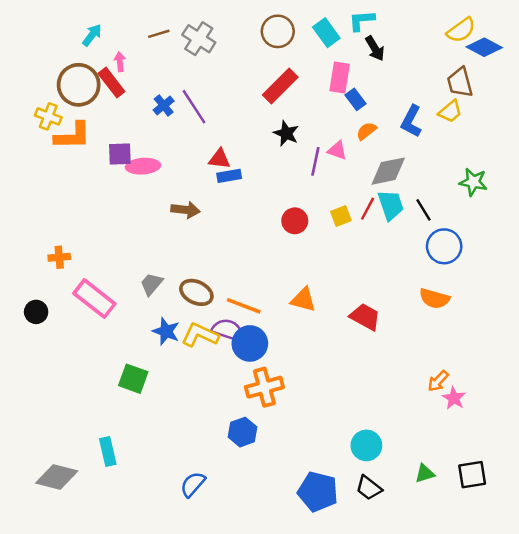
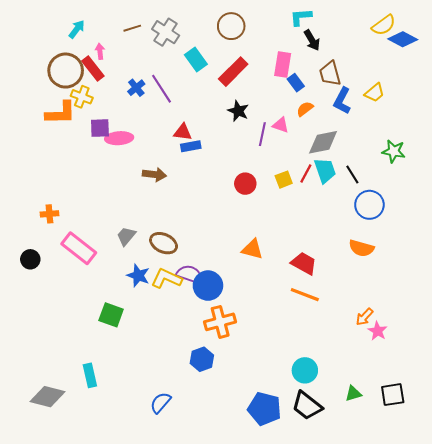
cyan rectangle: (326, 33) -> (196, 59), moved
brown trapezoid: (460, 82) -> (330, 74), moved
yellow cross: (48, 116) -> (82, 97), moved
orange line: (244, 306) -> (305, 295), moved
black trapezoid: (369, 488) -> (307, 406), size x1.4

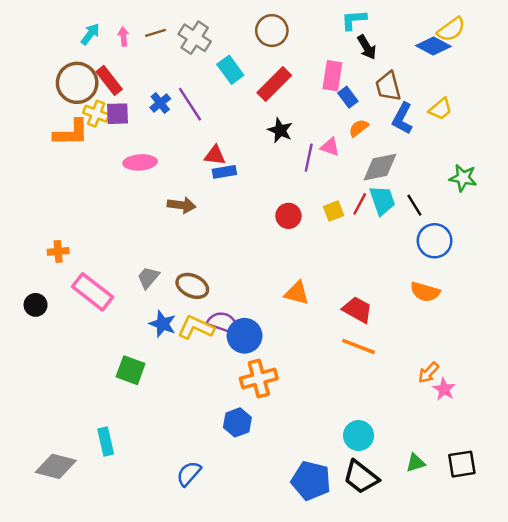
blue diamond: (403, 39) -> (433, 46), moved
pink arrow: (100, 51) -> (123, 37), moved
purple square: (100, 128) -> (117, 114), moved

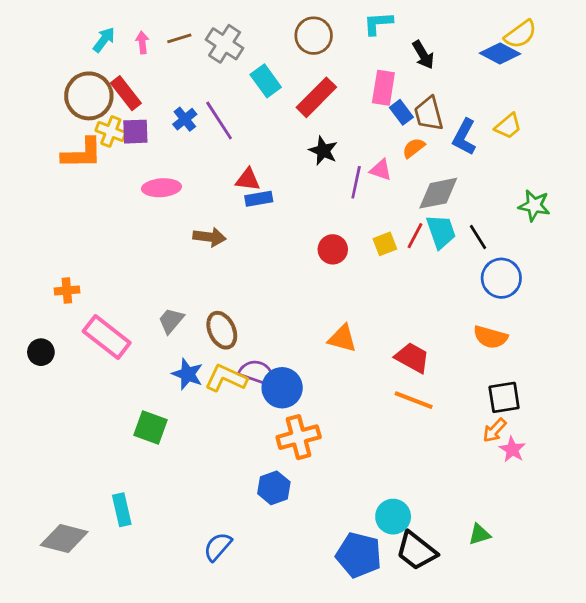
cyan L-shape: (354, 20) -> (378, 23), moved
brown trapezoid: (388, 86) -> (429, 114), moved
brown ellipse: (192, 286) -> (222, 330), turned 40
cyan circle: (359, 436) -> (393, 517), moved
black square: (462, 464) -> (504, 397), moved

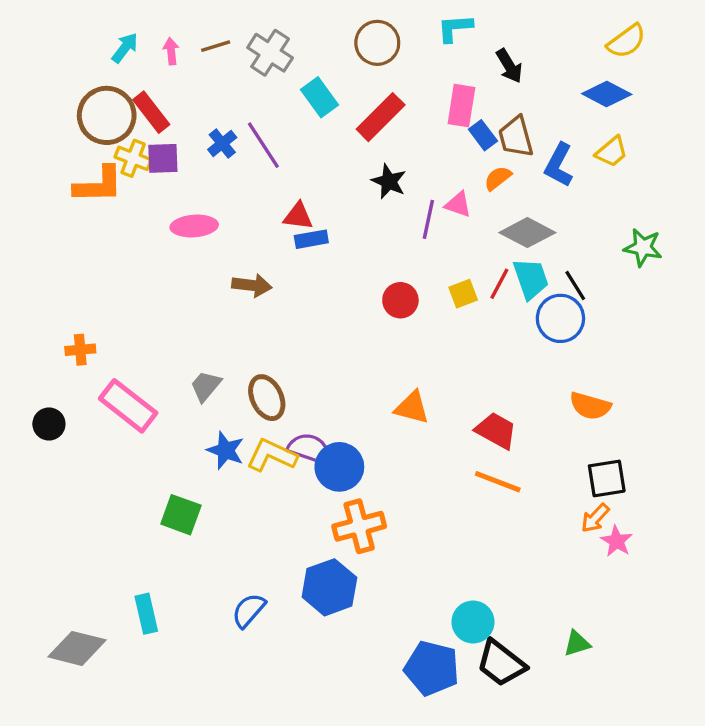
blue diamond: (500, 53) -> (607, 94), moved
gray diamond: (438, 193) -> (527, 233), turned 39
blue circle: (501, 278) -> (560, 318), moved
blue hexagon: (274, 488) -> (329, 587), size x1.4
blue semicircle: (218, 547) -> (249, 610), moved

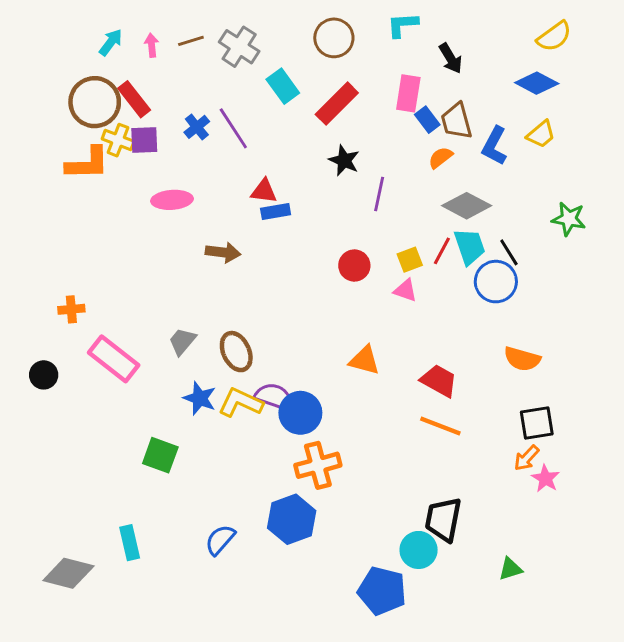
pink triangle: (458, 205) -> (405, 290), moved
black trapezoid: (501, 663) -> (443, 519), moved, turned 63

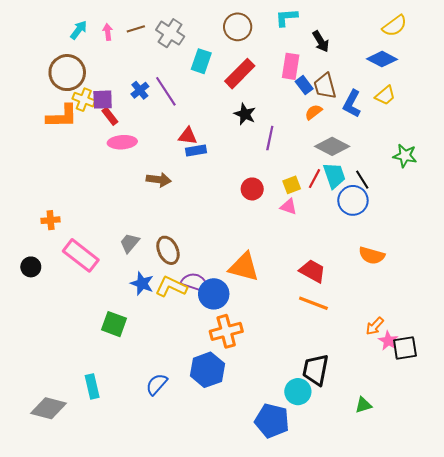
cyan rectangle: (283, 86) -> (201, 61), turned 55
red rectangle: (134, 99) -> (110, 116), moved, size x0.7
orange triangle: (365, 360) -> (244, 267), moved, size x1.4
black square: (537, 423) -> (405, 348), moved

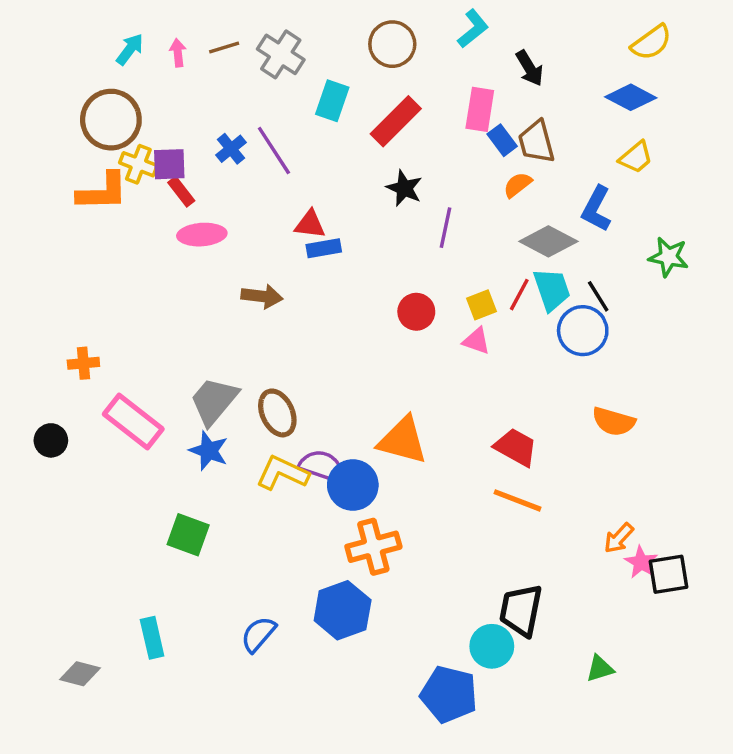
cyan L-shape: (286, 18) -> (473, 29), turned 145
blue L-shape: (352, 104) -> (596, 209), moved
gray trapezoid: (130, 243) -> (214, 401), size x1.5
blue star: (142, 284) -> (209, 451), moved
gray diamond: (48, 408) -> (80, 674), size x0.7

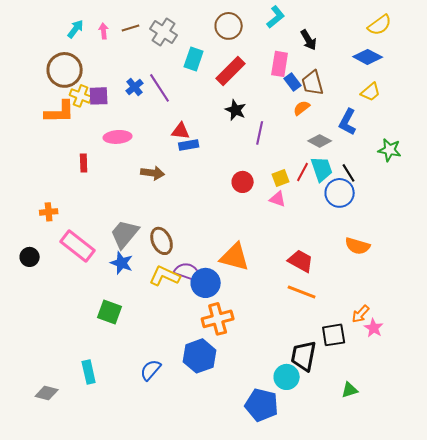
red rectangle: (181, 192) -> (84, 163), moved, turned 36
gray diamond: (548, 241) -> (320, 141), size x0.7
black square: (668, 574) -> (334, 335), moved

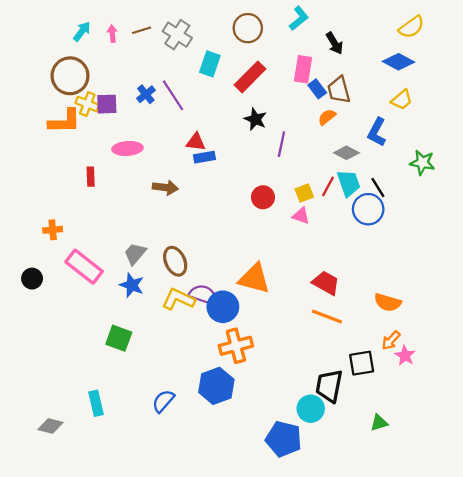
gray trapezoid: (125, 234) -> (135, 254), size x0.7
orange semicircle: (358, 246) -> (388, 302), moved

